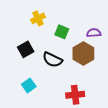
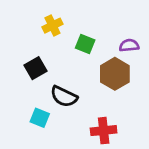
black semicircle: (52, 60) -> (64, 96), moved
cyan square: (29, 85) -> (40, 118), turned -32

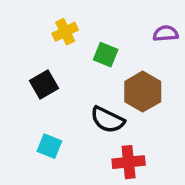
purple semicircle: (129, 45) -> (166, 33), moved
black semicircle: (64, 96) -> (107, 120), moved

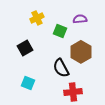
purple semicircle: (166, 33) -> (80, 19), moved
black semicircle: (107, 120) -> (61, 68), turned 36

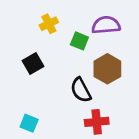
purple semicircle: (80, 19) -> (106, 25), size x1.5
cyan square: (28, 83) -> (29, 123), moved

